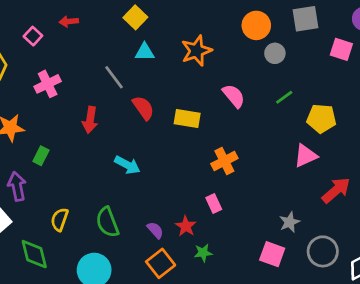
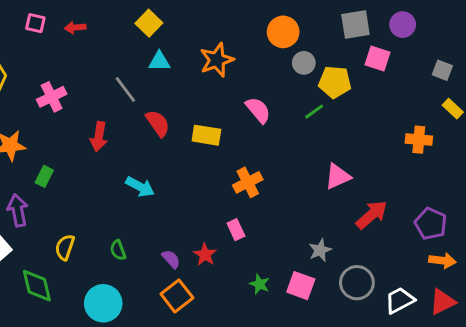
gray square: (305, 19) -> (355, 25), moved
pink square: (33, 36) -> (35, 23), moved, turned -30
yellow pentagon: (321, 118) -> (335, 82), moved
green semicircle: (107, 222) -> (118, 250), size x0.6
green star: (203, 253) -> (260, 284), moved, turned 30

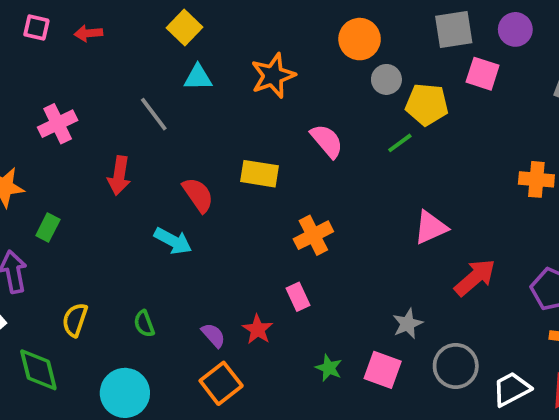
red semicircle: (158, 123) -> (198, 195), moved

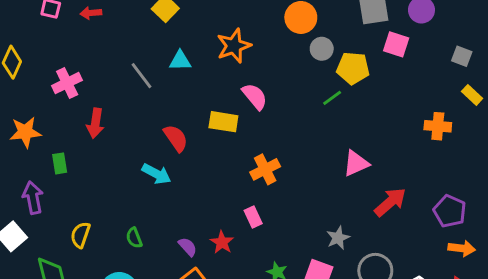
cyan triangle: (198, 78) -> (180, 61), moved
pink semicircle: (327, 141) -> (255, 96), moved
red arrow: (119, 176) -> (95, 123), moved
green rectangle: (48, 228) -> (60, 163), turned -36

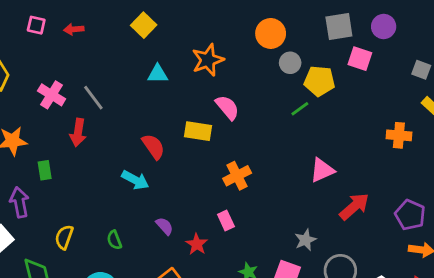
gray line: (142, 76) -> (93, 98), moved
pink cross: (67, 83) -> (52, 95), turned -32
purple semicircle: (188, 247) -> (165, 226), moved

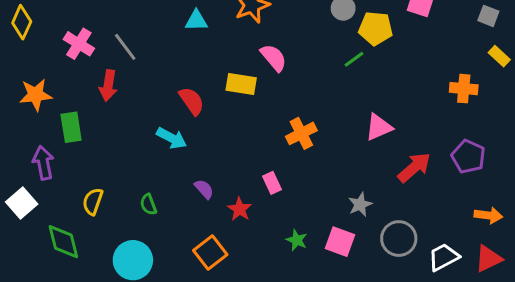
green rectangle: (45, 170) -> (71, 127), size x1.4
orange cross: (237, 176) -> (301, 133), moved
purple pentagon: (410, 215) -> (468, 157), moved

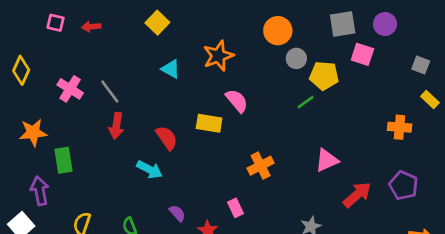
cyan triangle: (196, 21) -> (171, 69), turned 30
red arrow: (108, 86) -> (116, 126), moved

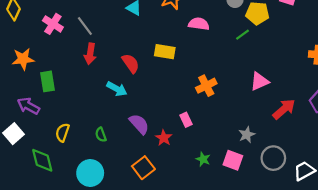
pink semicircle: (237, 101) -> (199, 24), moved, turned -42
purple arrow: (40, 191) -> (28, 106), turned -50
purple semicircle: (177, 213) -> (139, 124), size x1.5

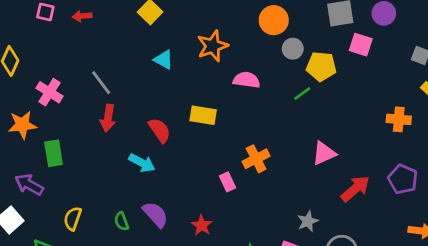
pink cross: (53, 24) -> (49, 92), moved
pink rectangle: (186, 120) -> (228, 182), moved
purple semicircle: (139, 124) -> (155, 214), moved

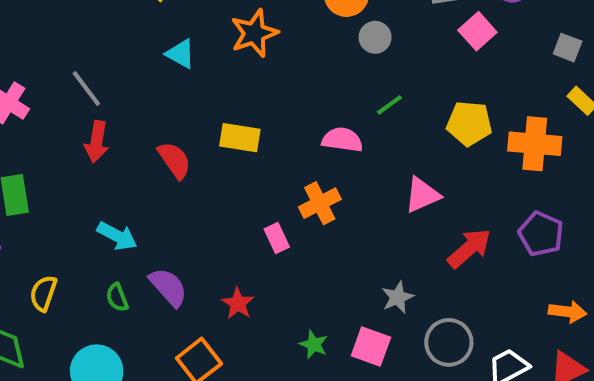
pink square: (361, 45) -> (477, 31), turned 30
yellow pentagon: (321, 66) -> (469, 123), moved
pink semicircle: (247, 80) -> (342, 140), moved
orange cross: (399, 119) -> (535, 144), size x1.4
cyan arrow: (142, 163) -> (117, 236), moved

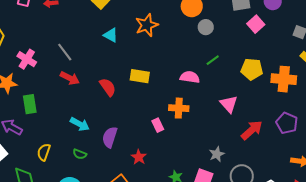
red arrow: (97, 142) -> (70, 78), turned -72
pink triangle: (422, 195) -> (229, 104), turned -48
orange cross: (320, 203) -> (179, 108), turned 30
purple semicircle: (168, 287) -> (110, 137), moved, turned -120
green semicircle: (117, 297) -> (80, 154), turned -48

